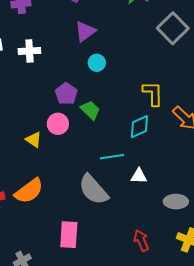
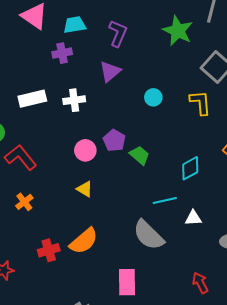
purple triangle: (85, 31) -> (110, 72), moved
cyan circle: (97, 63) -> (153, 97), moved
yellow L-shape: (153, 94) -> (200, 103), moved
pink circle: (58, 124) -> (85, 150), moved

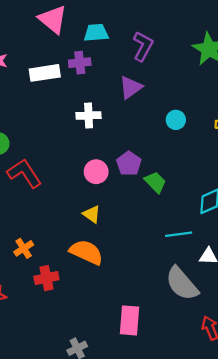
white rectangle: (32, 99) -> (45, 73), moved
orange cross: (24, 202) -> (24, 248), moved
gray semicircle: (149, 235) -> (182, 284), moved
orange semicircle: (84, 241) -> (86, 252), moved, turned -120

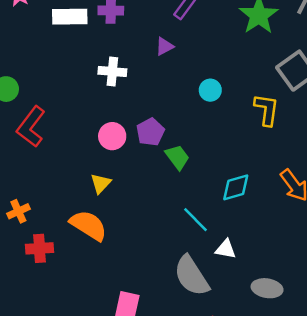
purple triangle: (131, 87) -> (164, 46), size x0.7
red L-shape: (24, 173) -> (31, 127), turned -117
yellow triangle: (92, 214) -> (101, 183), turned 30
cyan line: (179, 234) -> (196, 220), turned 45

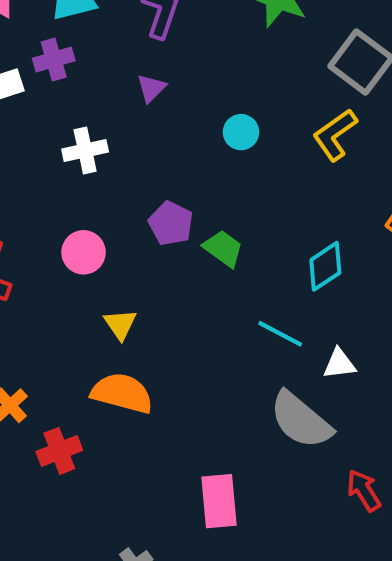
yellow L-shape: (267, 110) -> (335, 135), turned -116
pink circle: (112, 136) -> (84, 252), moved

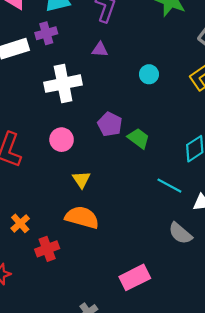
purple triangle: (151, 88) -> (100, 50), turned 49
white cross: (85, 150) -> (63, 84), size x1.5
gray semicircle: (301, 420) -> (180, 233), size x0.7
pink rectangle: (219, 501) -> (135, 277), turned 68

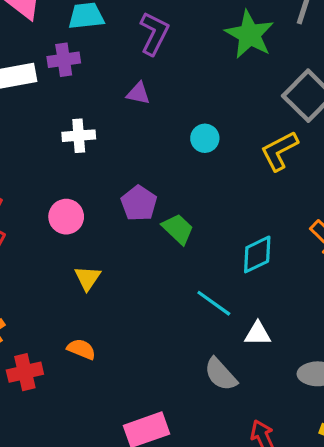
white cross: (63, 84) -> (79, 136), size x0.6
orange semicircle: (82, 217) -> (81, 349), moved, size x0.6

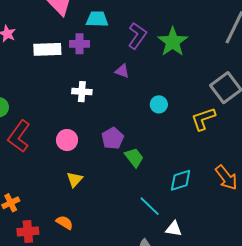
green star: (250, 35) -> (173, 42), moved

